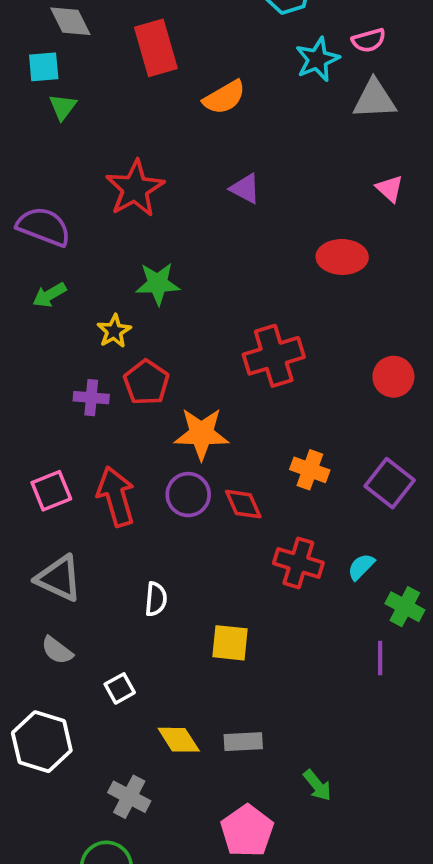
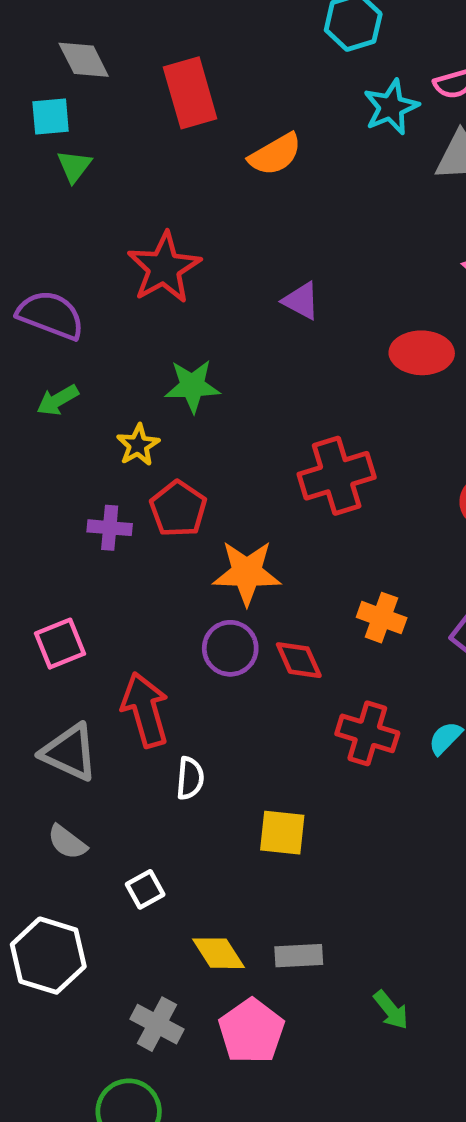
purple triangle: (245, 189) -> (301, 301), moved
red arrow: (116, 496) -> (145, 710), moved
pink pentagon: (247, 831) -> (252, 1031), moved

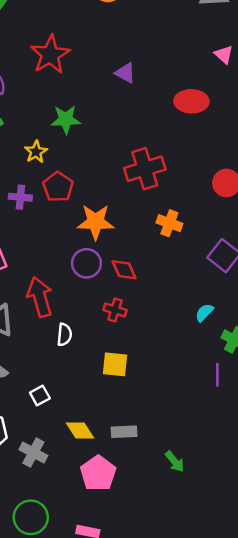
orange cross: (382, 618) -> (169, 223), moved
red cross: (367, 733) -> (115, 310), moved, size x0.7
gray cross: (157, 1024) -> (33, 453), moved

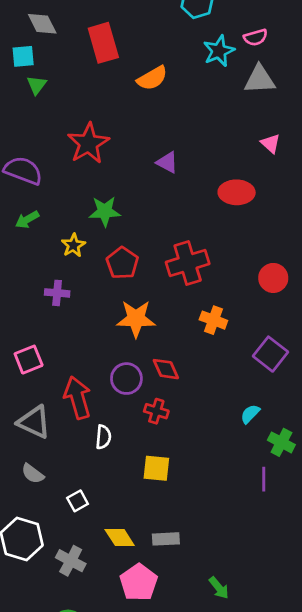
red pentagon: (58, 187) -> (122, 263), moved
purple circle: (86, 263) -> (126, 379), moved
green arrow: (175, 462) -> (219, 588), moved

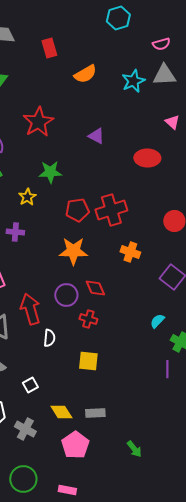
red rectangle: (103, 43) -> (49, 48), size x0.7
cyan star: (219, 51) -> (133, 81), moved
red pentagon: (122, 263) -> (77, 210), moved, turned 30

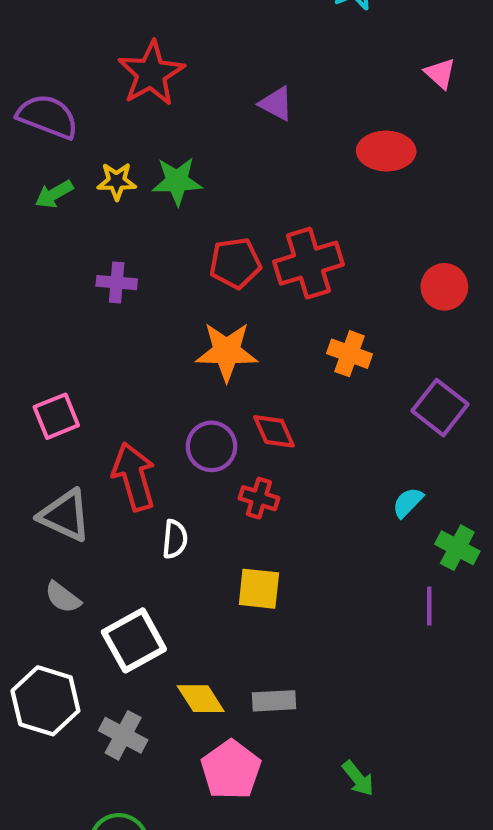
yellow star: (27, 197) -> (117, 181), moved, turned 30
purple cross: (15, 232) -> (117, 283), moved
white square: (30, 385) -> (134, 640), size x1.8

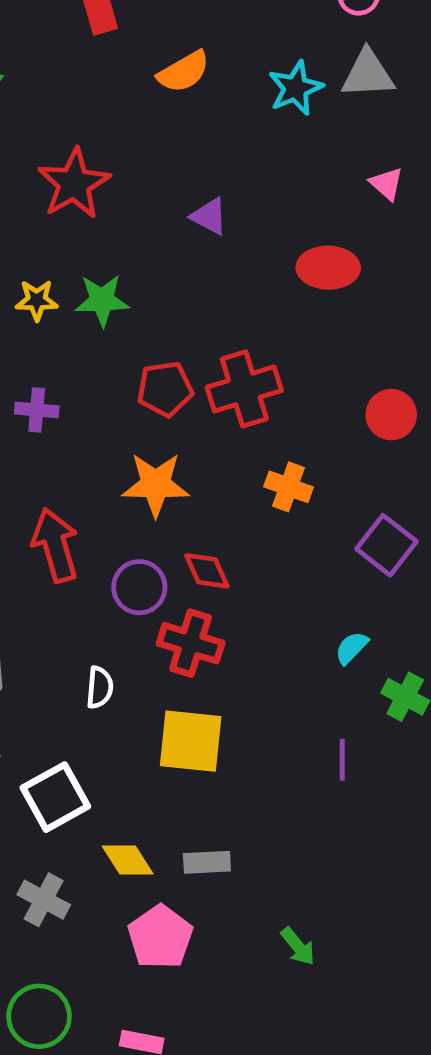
red arrow: (134, 477) -> (55, 545), moved
red cross: (259, 498) -> (191, 643), size x1.5
yellow square: (259, 589) -> (191, 741), size x1.4
purple line: (429, 606) -> (342, 760), moved

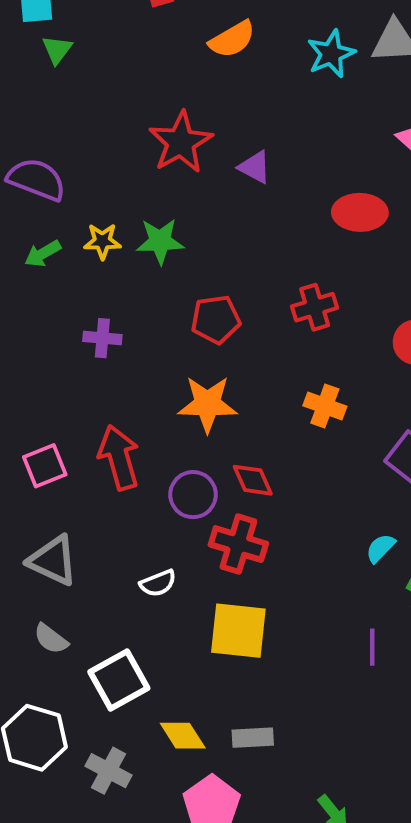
red star: (74, 184) -> (181, 142), moved
red cross: (244, 389) -> (315, 307), moved, size x0.7
white semicircle: (100, 687) -> (158, 583), turned 63

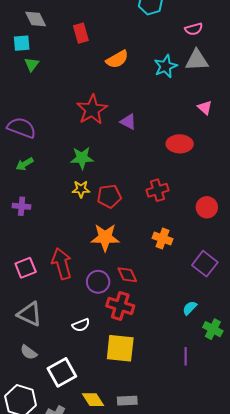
yellow star: (102, 241) -> (81, 189), moved
purple cross: (102, 338) -> (22, 206), moved

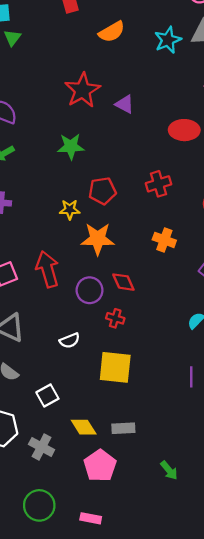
yellow star: (81, 189) -> (70, 210), moved
red cross: (120, 306) -> (115, 318), size x0.6
white square: (62, 372) -> (47, 395), size x0.7

